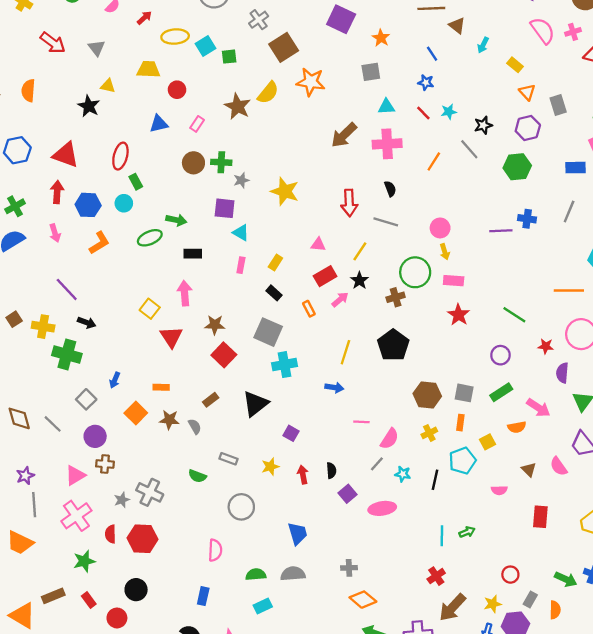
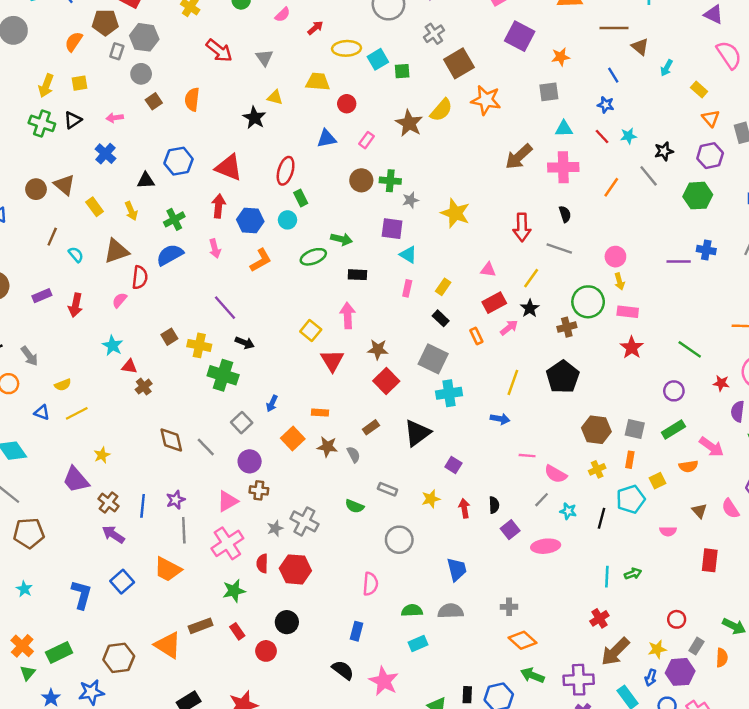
orange star: (381, 38) -> (561, 57), turned 30
pink semicircle: (389, 439) -> (556, 474), turned 85

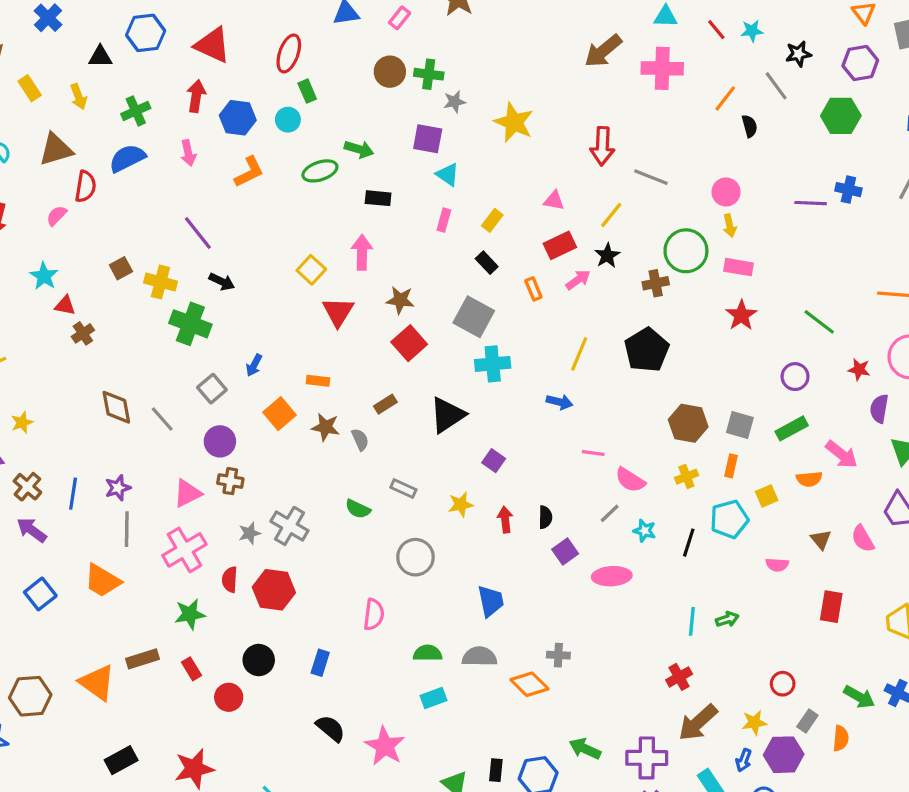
black semicircle: (565, 214) -> (750, 126), moved
blue rectangle: (356, 631) -> (320, 663), moved
orange diamond: (522, 640) -> (529, 684), moved

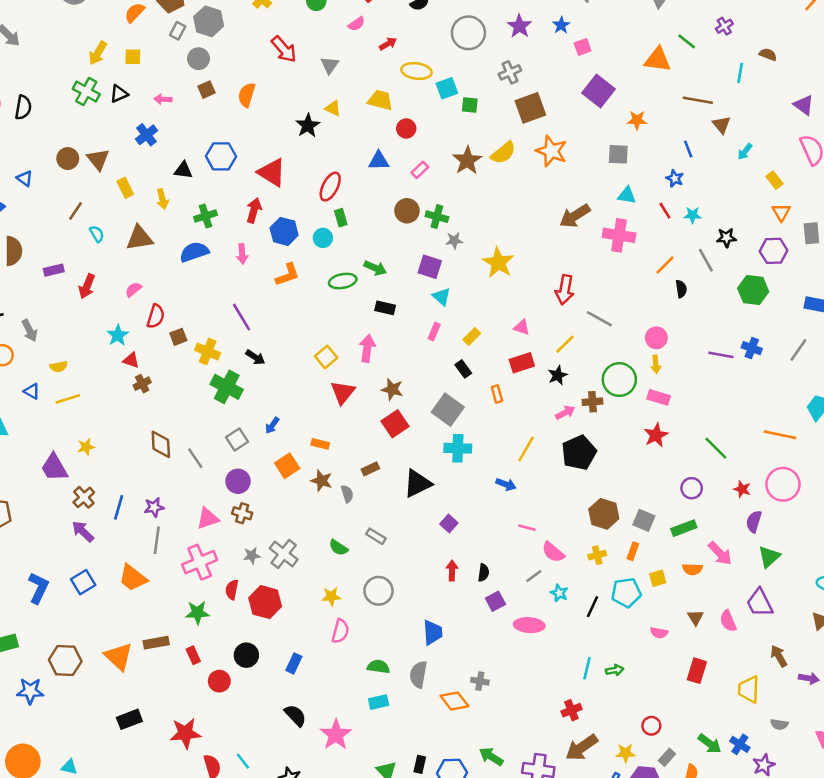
red semicircle: (85, 186) -> (156, 316), moved
pink arrow: (578, 280) -> (565, 413), moved
yellow star: (461, 504) -> (331, 596), moved
gray semicircle: (479, 657) -> (418, 674), turned -88

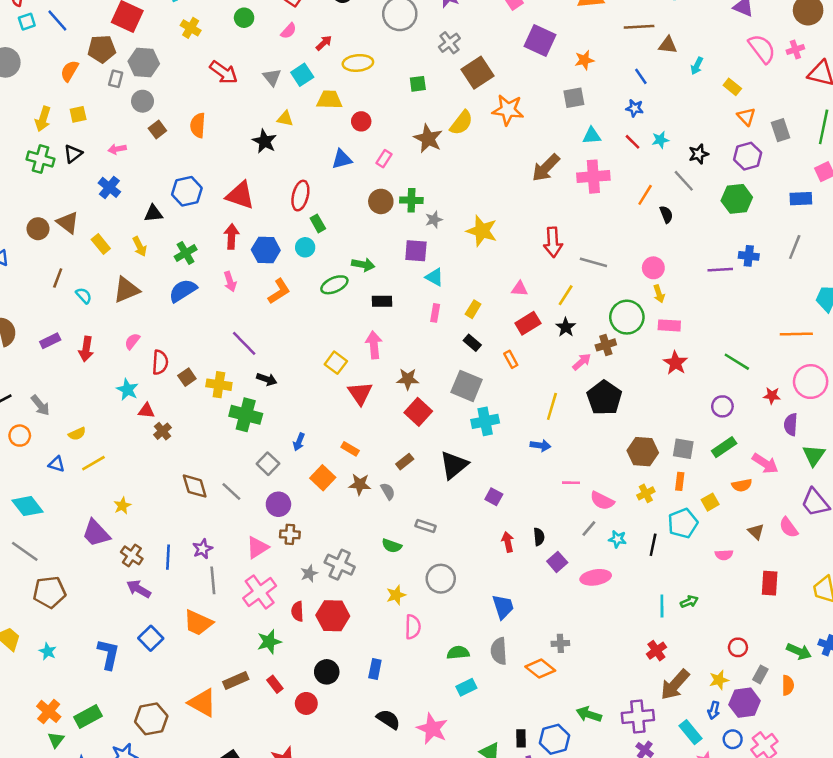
cyan square: (447, 88) -> (302, 75), moved
brown triangle: (721, 125) -> (668, 45), turned -30
orange rectangle: (320, 444) -> (350, 449), turned 30

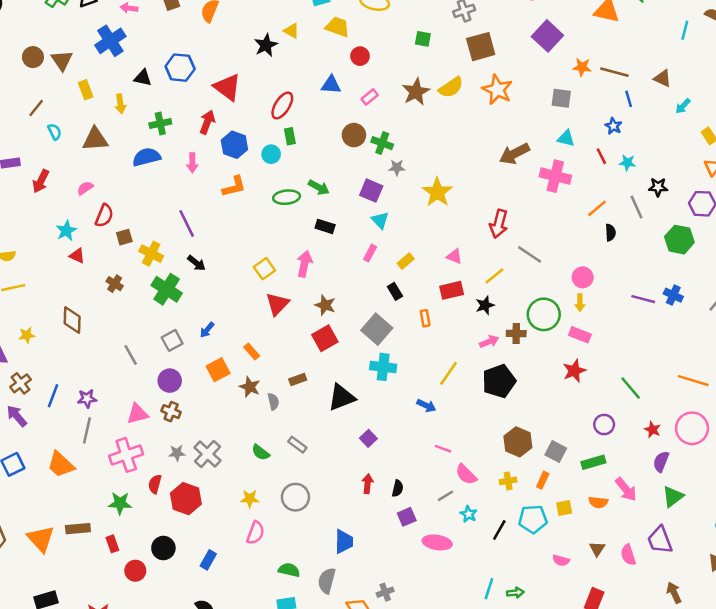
brown line: (639, 27) -> (614, 72), moved
blue cross: (109, 187) -> (110, 41), size x1.4
brown cross: (163, 431) -> (115, 284), moved, turned -35
brown diamond: (195, 486) -> (72, 320), moved
gray cross: (560, 643) -> (385, 592), turned -35

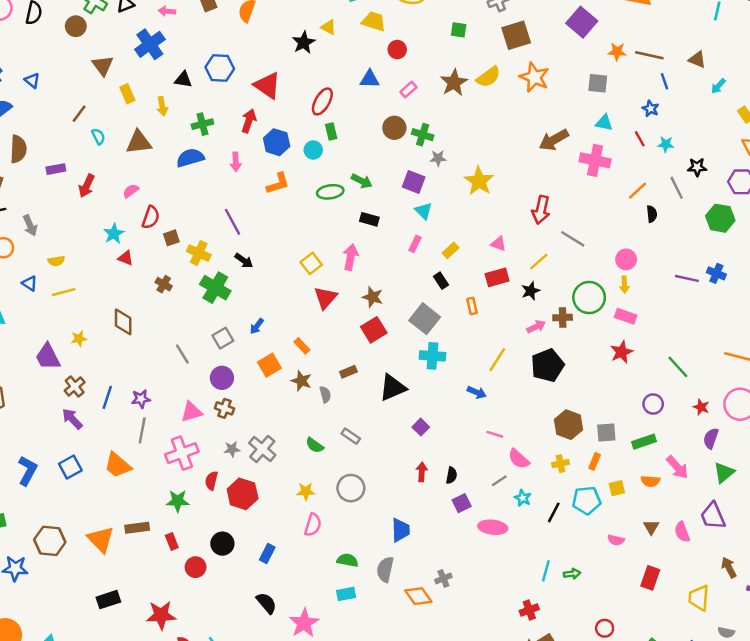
brown circle: (33, 57) -> (76, 26), moved
gray square: (556, 451) -> (606, 433), turned -30

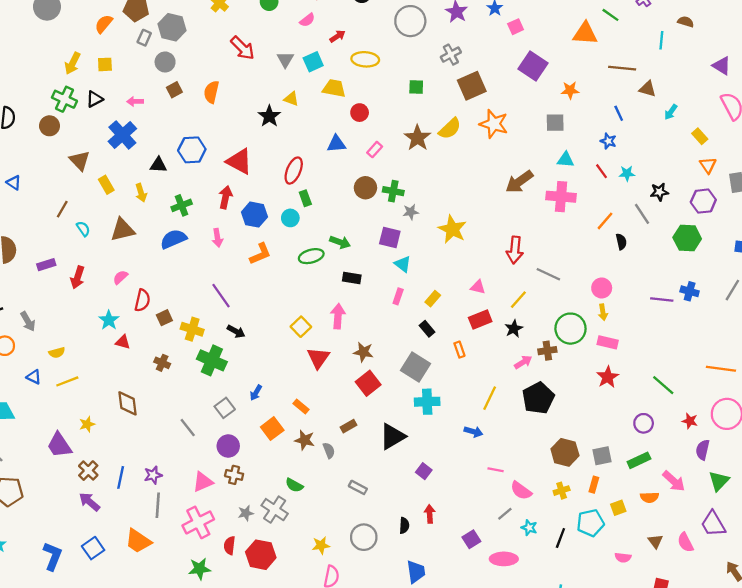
brown line: (649, 55) -> (622, 68), moved
green semicircle: (315, 445) -> (294, 485), moved
black semicircle: (451, 475) -> (404, 526), moved

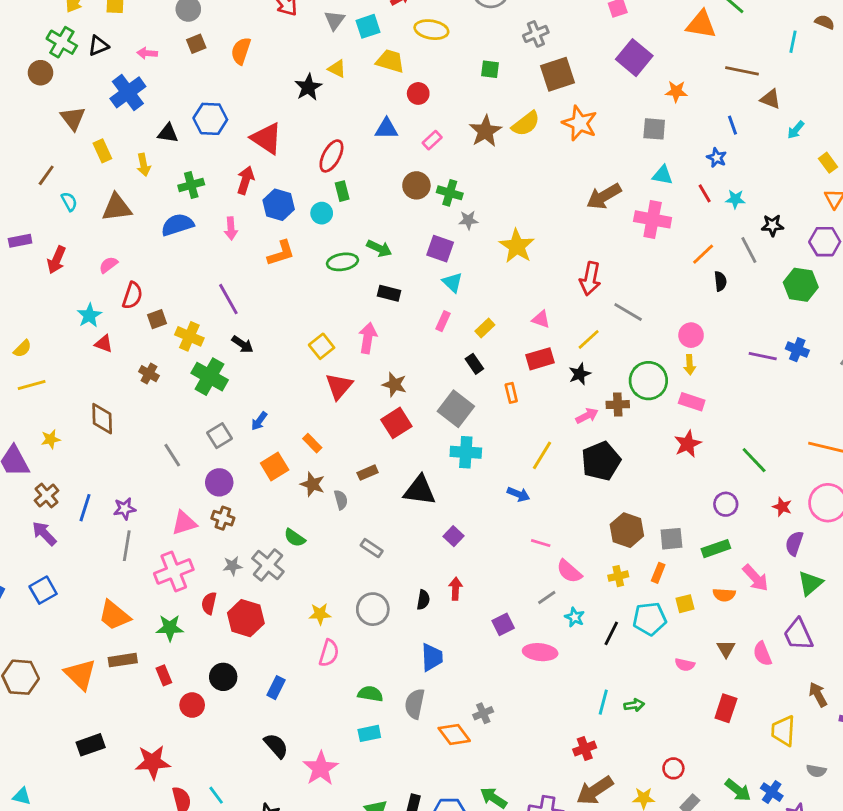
yellow semicircle: (57, 353) -> (22, 349), turned -35
black triangle: (393, 436) -> (420, 490), turned 32
orange trapezoid: (138, 541) -> (114, 615), moved

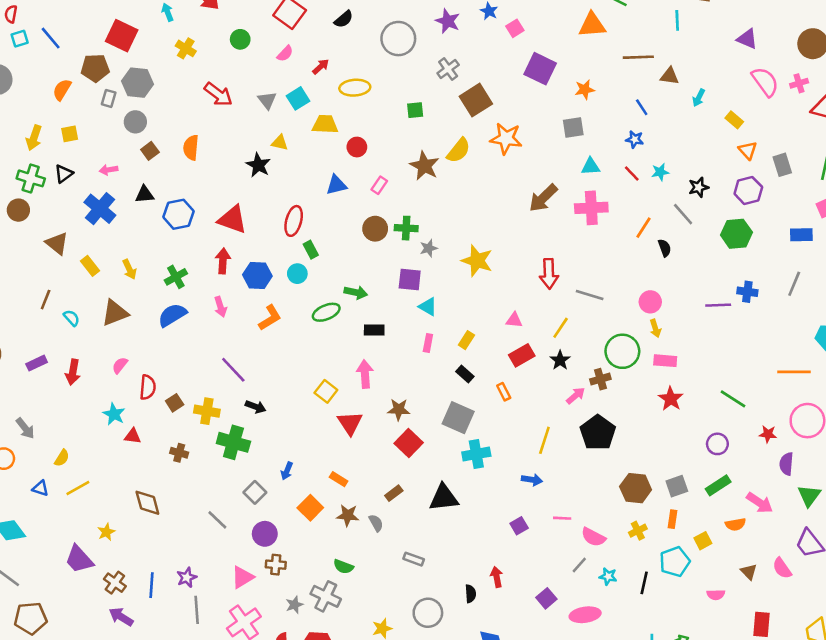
black triangle: (168, 133) -> (145, 194), moved
purple square: (453, 536) -> (519, 526), moved, turned 30

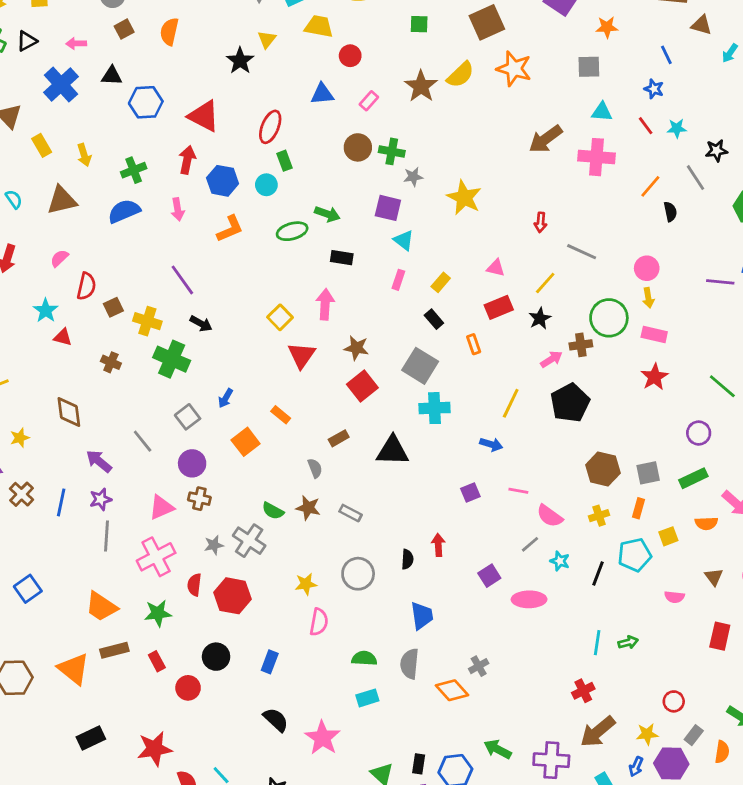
yellow triangle: (280, 143) -> (267, 39), turned 48
red arrow: (549, 274) -> (540, 222), size x0.6
brown star: (348, 515) -> (308, 508), moved
purple arrow: (121, 617) -> (99, 461), moved

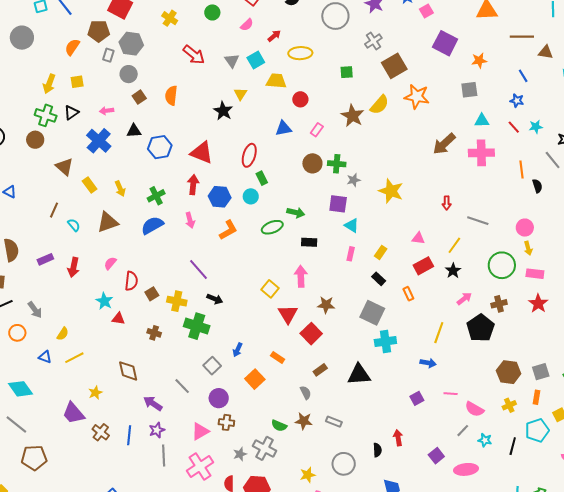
orange line: (650, 186) -> (521, 170), turned -42
brown cross: (581, 345) -> (499, 304), moved
red square: (362, 386) -> (311, 334), moved

